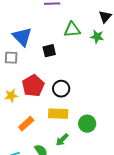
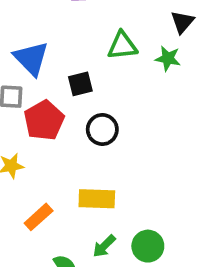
red pentagon: (33, 86) -> (44, 120), moved
black circle: (61, 89) -> (102, 129), moved
green circle: (87, 124) -> (148, 246), moved

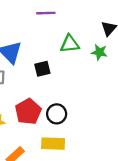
red pentagon: (44, 120) -> (28, 112), moved
black circle: (102, 129) -> (57, 114), moved

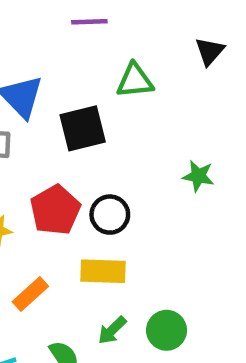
green star: (99, 52) -> (198, 176), moved
black square: (42, 69) -> (83, 128), size x1.5

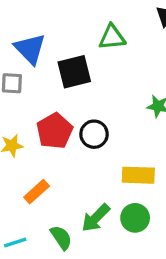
yellow rectangle: (103, 271) -> (138, 175), moved
green arrow: (112, 330) -> (96, 218), size x1.4

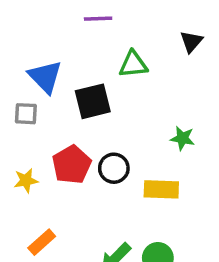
yellow rectangle: (138, 175) -> (161, 189), moved
orange rectangle: (37, 192) -> (42, 242), moved

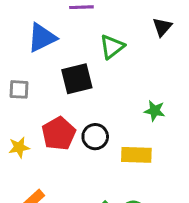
green triangle: (133, 64) -> (112, 47), turned -32
blue triangle: (45, 77) -> (42, 38), moved, turned 48

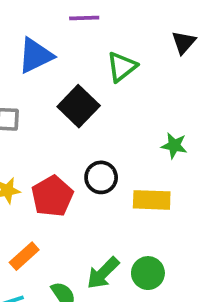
black square: (77, 79) -> (79, 106), turned -32
red pentagon: (59, 134) -> (52, 196), moved

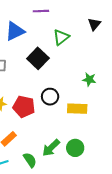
red pentagon: (52, 196) -> (24, 107), turned -30

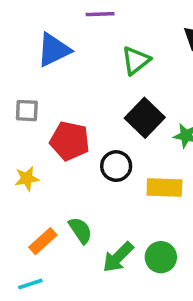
black square: (38, 58) -> (145, 118), moved
red pentagon: (24, 107) -> (70, 141), moved
green semicircle: (30, 160) -> (80, 230), moved

